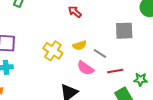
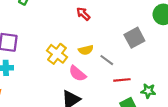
gray square: (124, 31) -> (134, 38), turned -30
pink semicircle: (85, 68) -> (77, 74), moved

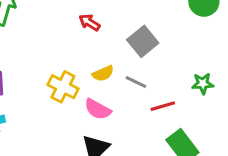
gray square: (134, 38) -> (143, 41), moved
green star: (148, 91) -> (203, 84), moved

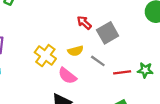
red arrow: (90, 22) -> (84, 23), moved
red line: (163, 106) -> (122, 72), moved

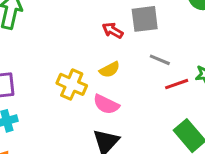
gray square: (108, 33) -> (145, 19), moved, turned 35
gray line: (98, 61) -> (160, 60), moved

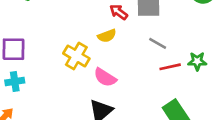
yellow semicircle: (110, 70) -> (107, 36), moved

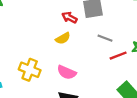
yellow cross: (76, 56) -> (30, 70), moved

